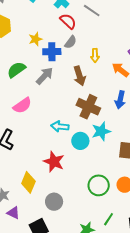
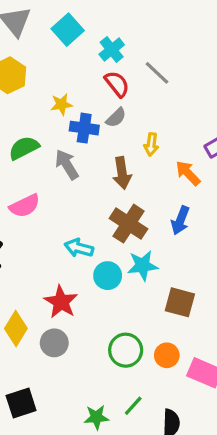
gray arrow: (45, 76) -> (67, 164), turned -84
gray circle: (54, 202) -> (54, 343), moved

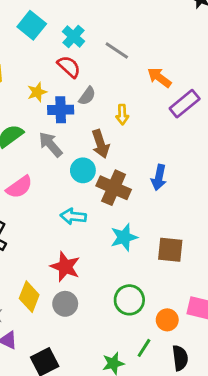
red semicircle: (117, 84) -> (69, 67), moved
orange arrow: (188, 173) -> (159, 77), moved
cyan star: (143, 266) -> (124, 237), moved
cyan circle: (108, 276) -> (83, 170), moved
orange circle: (167, 355) -> (167, 320), moved

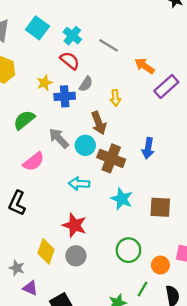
gray arrow: (51, 144) -> (59, 138), moved
cyan star: (124, 237) -> (122, 199), turned -30

